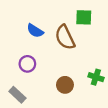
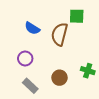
brown semicircle: (65, 37) -> (60, 34), turned 40
gray rectangle: (17, 95) -> (30, 86), moved

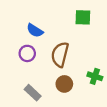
brown semicircle: (60, 34) -> (60, 55), moved
purple circle: (25, 58) -> (27, 53), moved

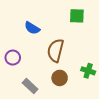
purple circle: (27, 53) -> (13, 58), moved

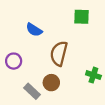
brown circle: (60, 78) -> (51, 83), moved

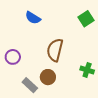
green square: (82, 17) -> (86, 19), moved, turned -35
blue semicircle: (34, 30) -> (33, 18), moved

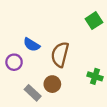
blue semicircle: (33, 18) -> (32, 45), moved

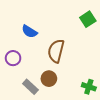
blue semicircle: (32, 45) -> (29, 31), moved
green cross: (95, 76) -> (89, 87), moved

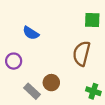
green square: (88, 19) -> (92, 20), turned 35
brown semicircle: (56, 51) -> (82, 53), moved

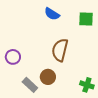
blue semicircle: (31, 33) -> (52, 14), moved
brown semicircle: (82, 53) -> (60, 50), moved

